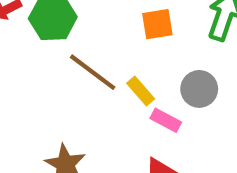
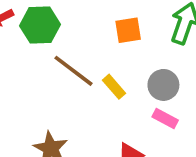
pink rectangle: (166, 120) -> (165, 118), moved

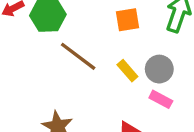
yellow rectangle: (114, 87) -> (127, 71), moved

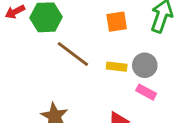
yellow rectangle: (127, 71) -> (117, 67), turned -42

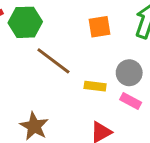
yellow rectangle: (117, 67) -> (95, 86), moved

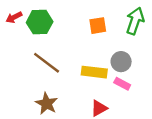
brown line: (53, 61) -> (47, 63), moved
yellow rectangle: (95, 86) -> (94, 72), size x1.5

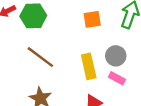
yellow rectangle: (94, 72) -> (89, 66), turned 70

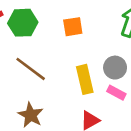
orange square: (92, 19) -> (73, 27), moved

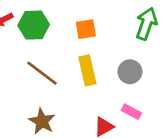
yellow rectangle: (85, 79) -> (87, 70), moved
pink rectangle: (116, 93) -> (131, 112), moved

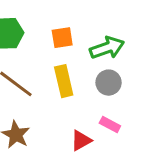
green arrow: (146, 24) -> (107, 48), moved, turned 52

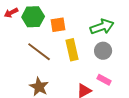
orange square: (62, 38) -> (58, 25), moved

